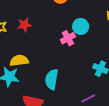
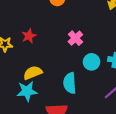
cyan circle: (81, 26) -> (92, 62), moved

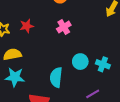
pink cross: (75, 38) -> (64, 27), moved
yellow semicircle: (33, 73) -> (12, 54), moved

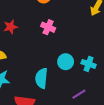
pink cross: (64, 27) -> (48, 27), turned -32

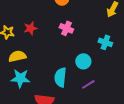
cyan cross: (89, 64) -> (105, 42), moved
purple line: (79, 94) -> (88, 84), moved

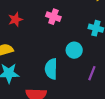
purple line: (88, 84) -> (92, 73), moved, turned -32

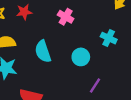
cyan semicircle: (51, 69) -> (43, 51), moved, turned -30

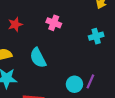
cyan cross: (109, 38) -> (96, 36), turned -32
cyan circle: (81, 57) -> (74, 84), moved

